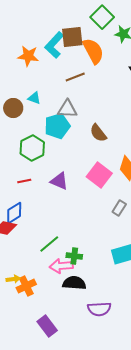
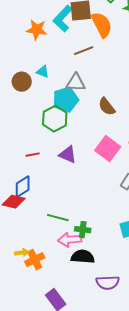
green hexagon: (32, 148) -> (55, 119), moved
green line: (49, 244) -> (58, 218), turned 55

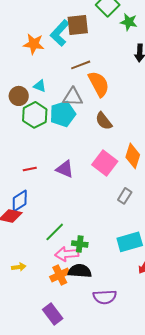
orange semicircle: (102, 25) -> (99, 84), moved
green hexagon: (55, 119) -> (35, 115), moved
green line: (58, 218) -> (55, 232), turned -60
orange cross: (35, 260) -> (60, 275), moved

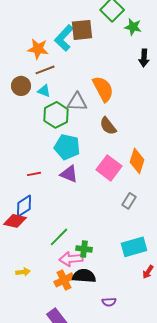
brown line: (81, 65) -> (45, 70), moved
brown circle: (19, 96) -> (21, 86), moved
cyan pentagon: (63, 114) -> (67, 147), moved, turned 30
green hexagon: (35, 115) -> (56, 115), moved
purple semicircle: (105, 297) -> (109, 302), size x0.6

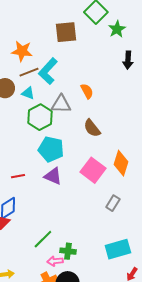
green star: (133, 27) -> (117, 29), turned 30
cyan L-shape: (64, 38) -> (48, 71), moved
orange semicircle: (103, 89) -> (87, 91), size x0.6
pink arrow: (71, 259) -> (55, 261), size x0.7

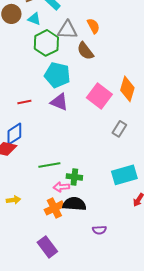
orange semicircle: (87, 91) -> (93, 26), moved
brown semicircle: (92, 128) -> (85, 51), moved
green line: (43, 239) -> (49, 165), turned 35

